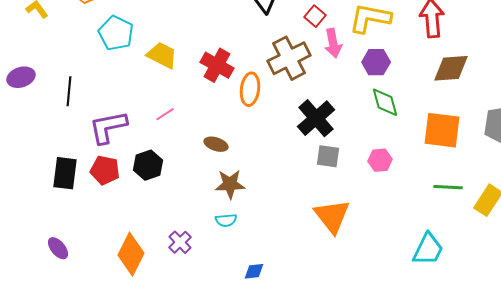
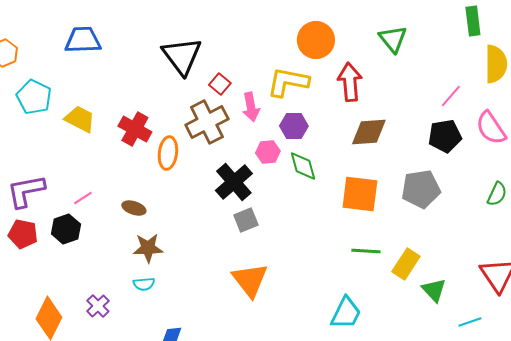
red square: (315, 16) -> (220, 84), moved
pink line: (165, 114) -> (83, 198), moved
gray square: (328, 156) -> (246, 220), turned -30
pink hexagon: (380, 160) -> (268, 152), moved

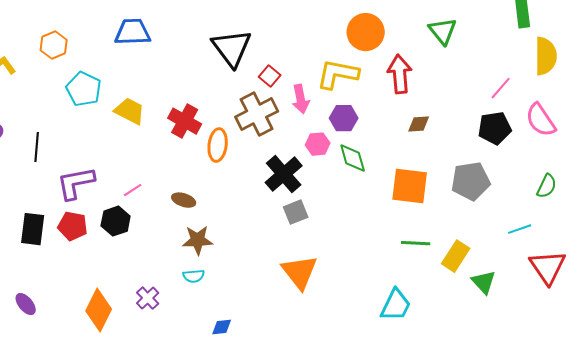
brown diamond: (369, 132) -> (419, 124), size x0.6
cyan line: (470, 322) -> (520, 229), moved

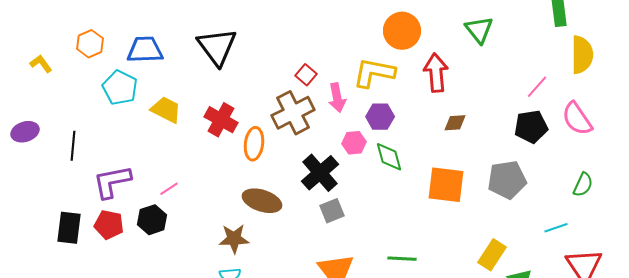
blue trapezoid: (133, 32) -> (145, 50), moved
black triangle: (232, 48) -> (217, 47), moved
brown ellipse: (184, 200) -> (262, 201), moved, size x1.6
green line: (416, 243) -> (402, 259), moved

